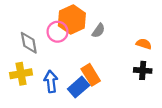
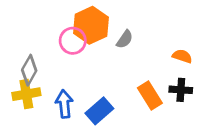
gray diamond: (29, 43) -> (29, 70), moved, turned 40
orange rectangle: (91, 75) -> (150, 95), moved

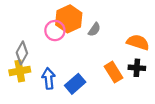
orange semicircle: (182, 56) -> (138, 42), size x1.5

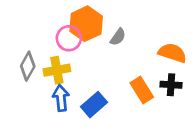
yellow cross: (20, 71) -> (57, 70), moved

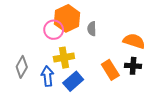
gray semicircle: (118, 37) -> (92, 29), turned 144
gray diamond: (28, 66) -> (22, 67), moved
yellow cross: (57, 70) -> (64, 58), moved

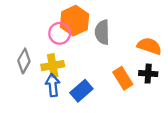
gray semicircle: (92, 29) -> (102, 32), size x1.5
yellow cross: (64, 58) -> (53, 66), moved
gray diamond: (22, 67) -> (24, 61), moved

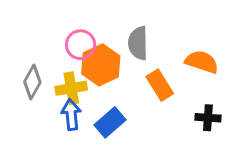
orange hexagon: (75, 21) -> (101, 65), moved
black cross: (148, 74) -> (208, 118), moved
orange rectangle: (123, 78) -> (160, 85), moved

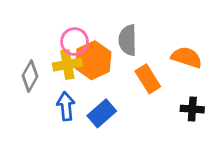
yellow cross: (71, 88) -> (67, 65), moved

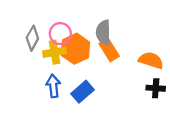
orange semicircle: (187, 57) -> (151, 60), moved
gray diamond: (30, 76) -> (32, 38), moved
orange rectangle: (148, 79) -> (109, 50), moved

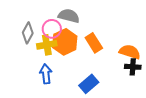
gray semicircle: (103, 32) -> (69, 16), moved, turned 105
black cross: (156, 88) -> (133, 67), moved
blue rectangle: (82, 92) -> (89, 84), moved

